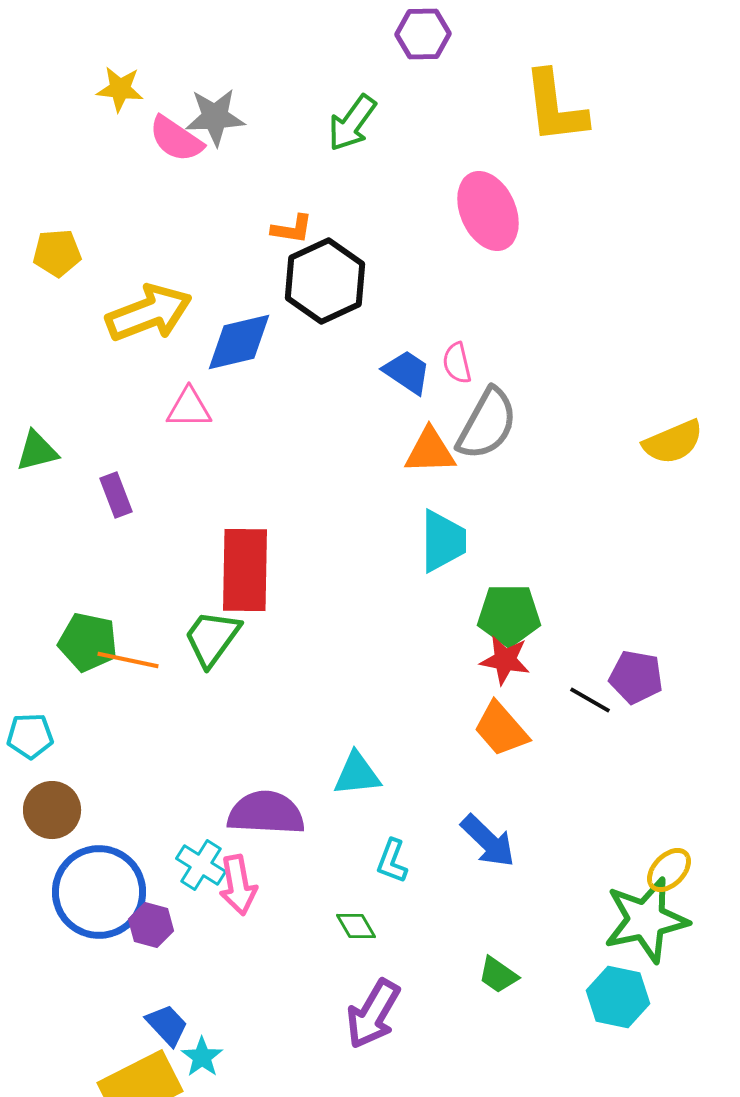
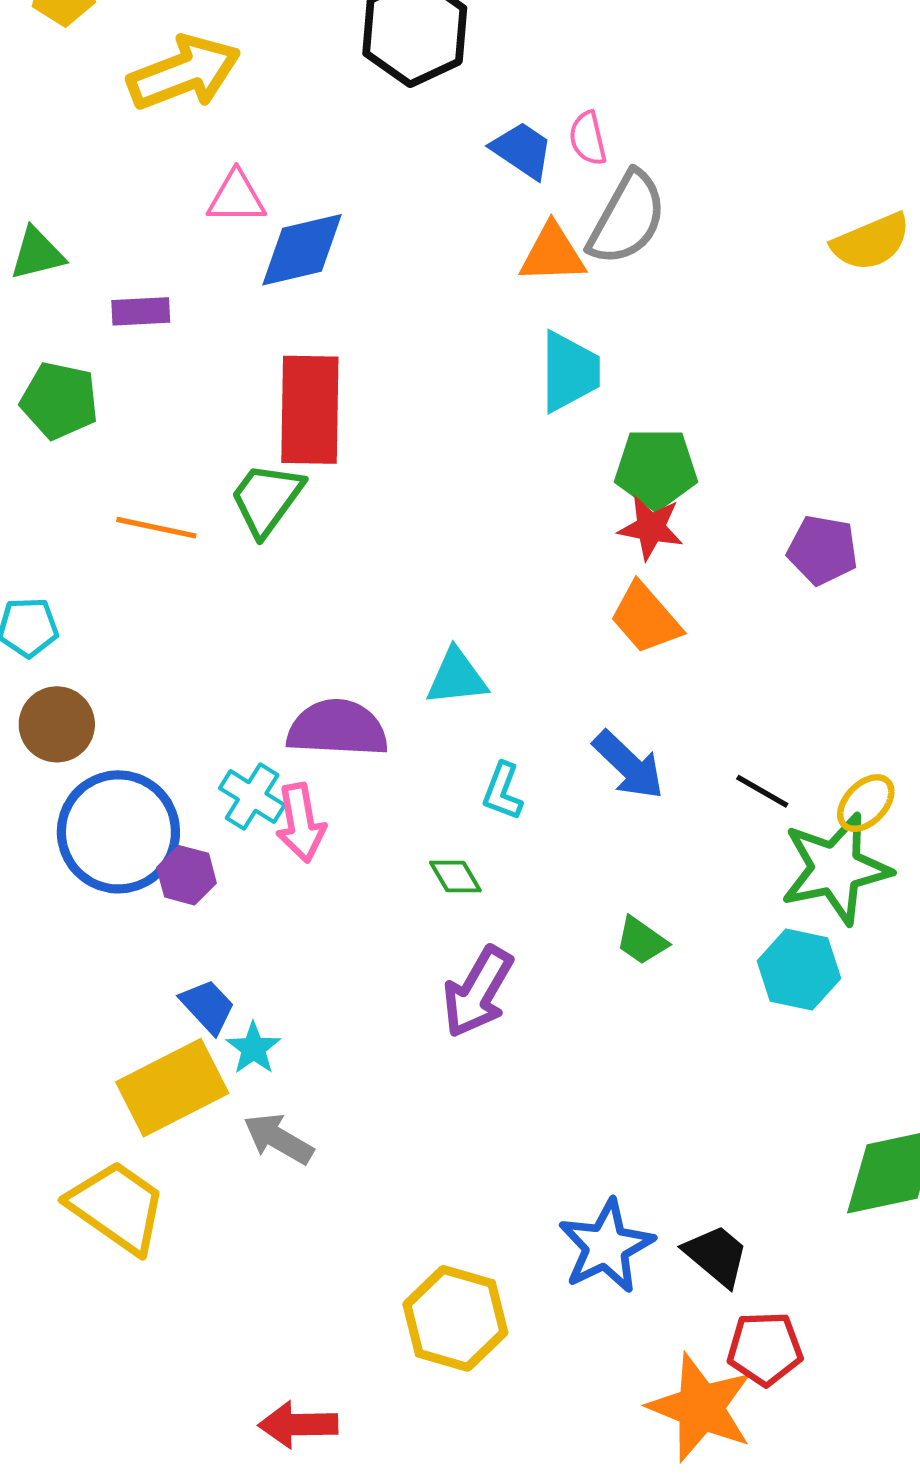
blue diamond: (239, 342) -> (302, 250), moved
purple rectangle: (116, 495) -> (141, 311), turned -72
green pentagon: (88, 642) -> (59, 401), moved
black line: (590, 700) -> (762, 791), moved

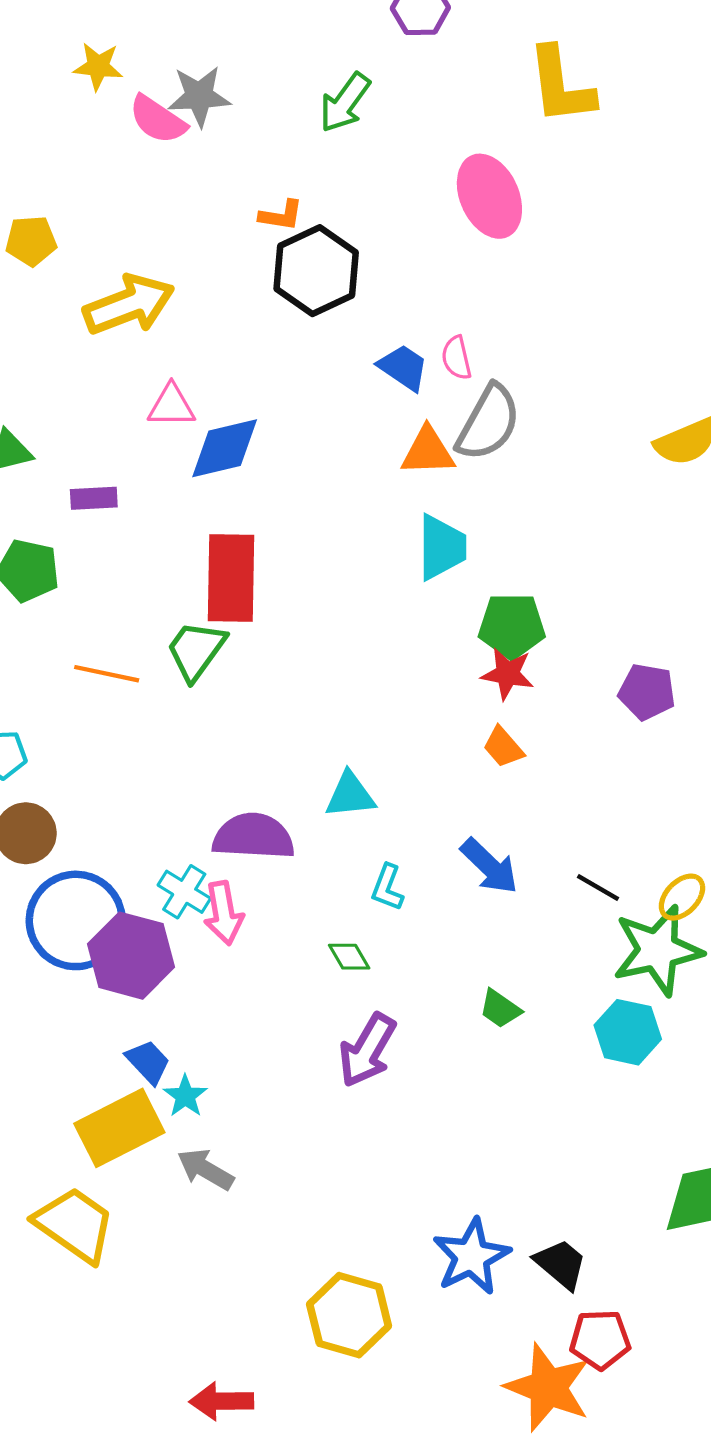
orange trapezoid: (646, 618) -> (503, 747), size x0.7
purple hexagon: (187, 875) -> (131, 956), size x1.8

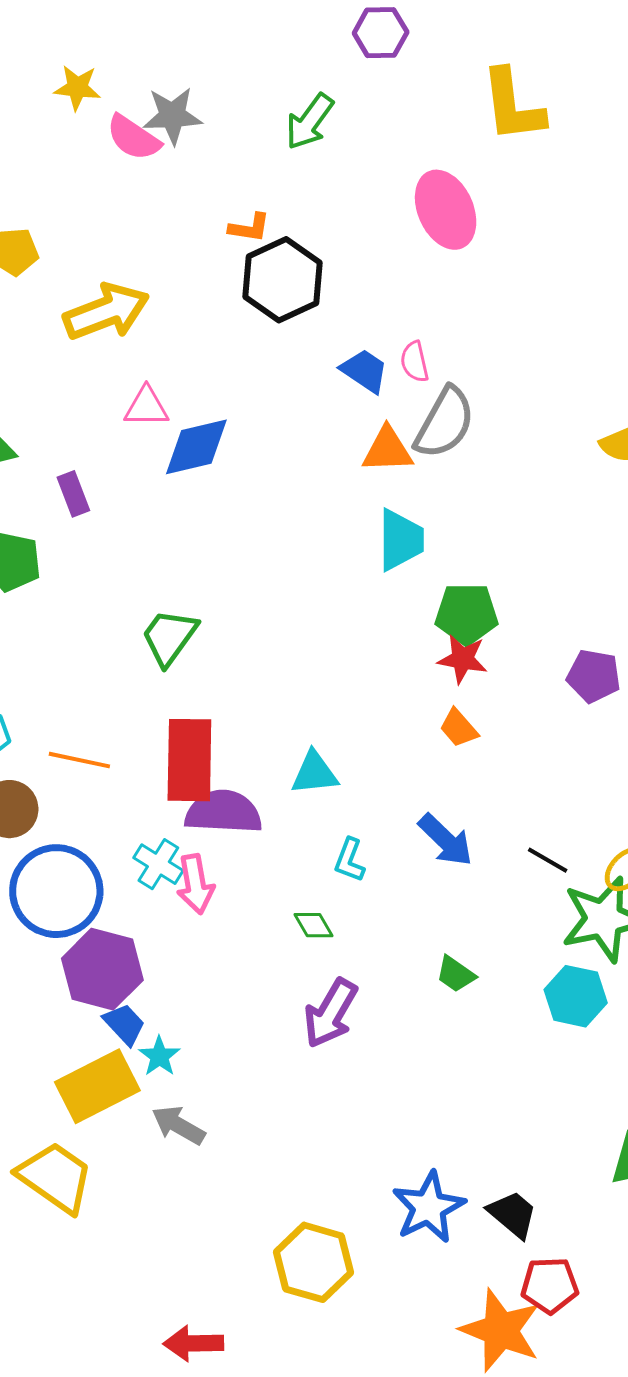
purple rectangle: (94, 498) -> (73, 494), turned 72
red rectangle: (231, 578) -> (189, 760), moved
orange line: (107, 674) -> (79, 760), moved
purple hexagon: (131, 956) -> (102, 969), moved

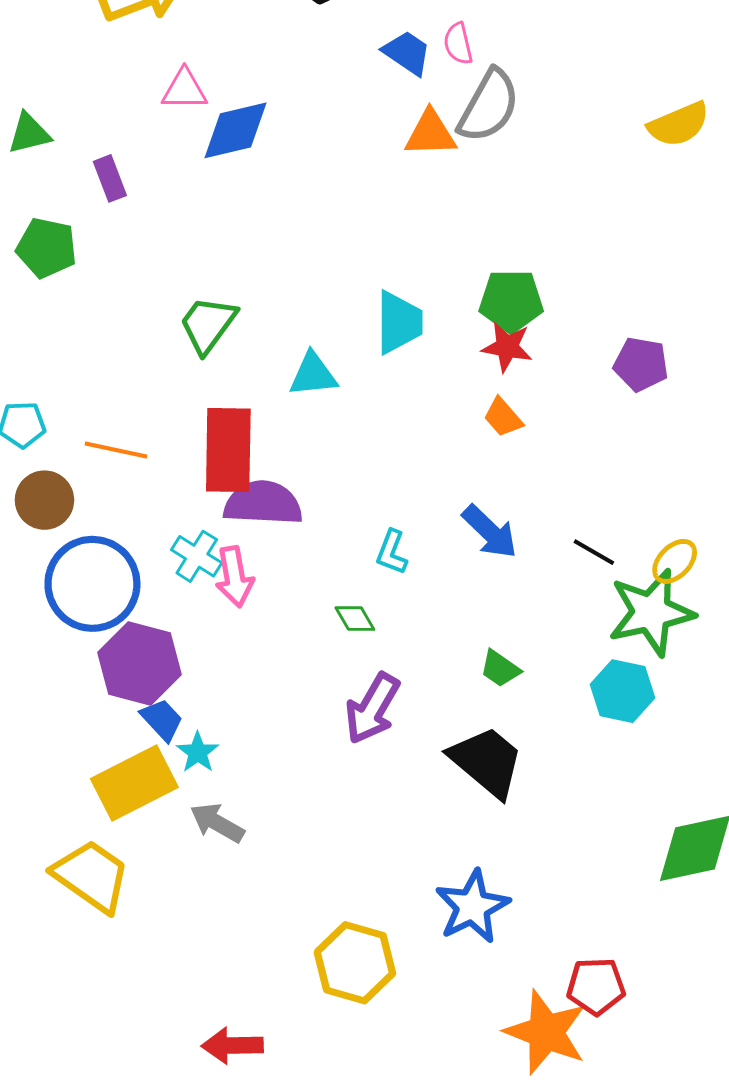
cyan trapezoid: (401, 540) -> (399, 322), moved
cyan triangle: (314, 773) -> (313, 374), moved
black trapezoid: (513, 1214) -> (487, 762), moved, size x1.5

